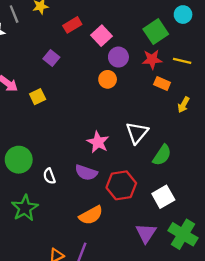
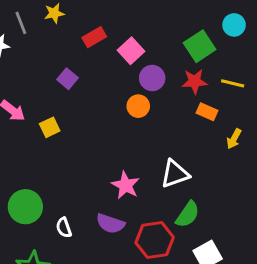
white triangle: (137, 133) -> (175, 174), turned 30
green semicircle: (162, 155) -> (188, 214), moved

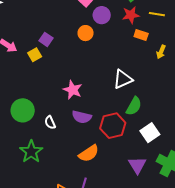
purple square: (67, 79) -> (46, 39), moved
orange circle: (138, 106) -> (86, 33), moved
pink star: (126, 185) -> (73, 90), moved

